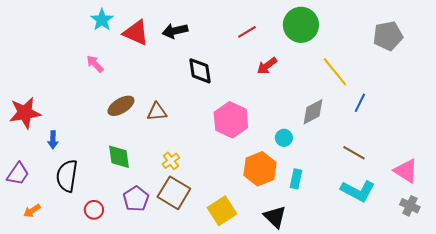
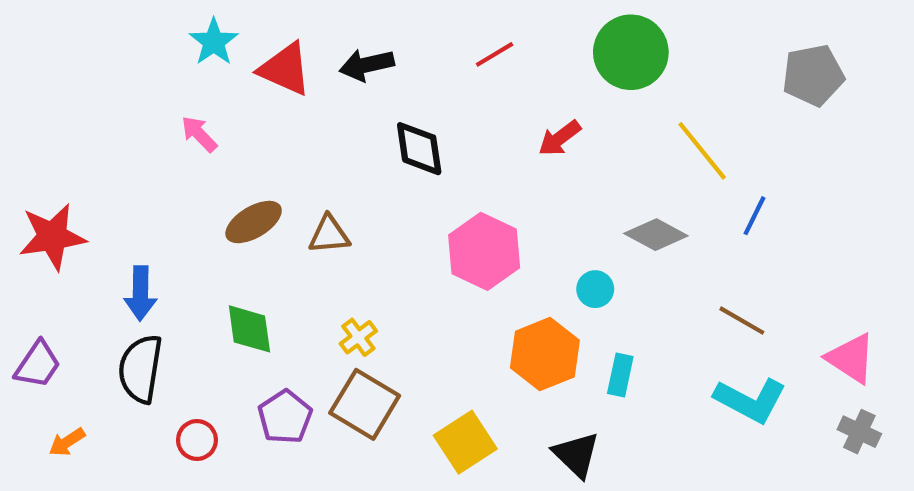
red line: (247, 32) -> (495, 54), moved
gray diamond: (313, 112) -> (656, 235), turned 56
blue arrow: (53, 140) -> (140, 293), moved, size x1.4

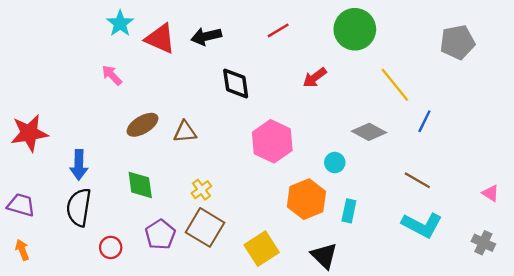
pink triangle: (851, 358) -> (490, 193), moved, size x0.6
purple trapezoid: (38, 365) -> (21, 205), turned -108
orange arrow: (67, 442) -> (22, 250), moved, turned 102

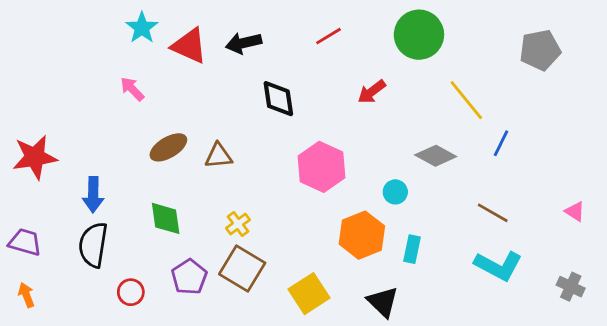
pink triangle: (490, 193) -> (575, 211), moved

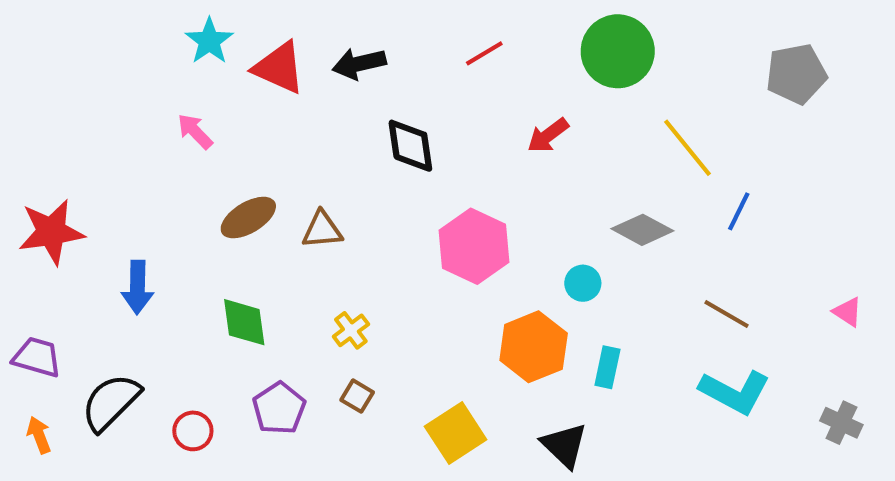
black semicircle: (93, 245) -> (111, 402), moved, turned 36
brown square: (242, 269) -> (357, 396), size x0.5

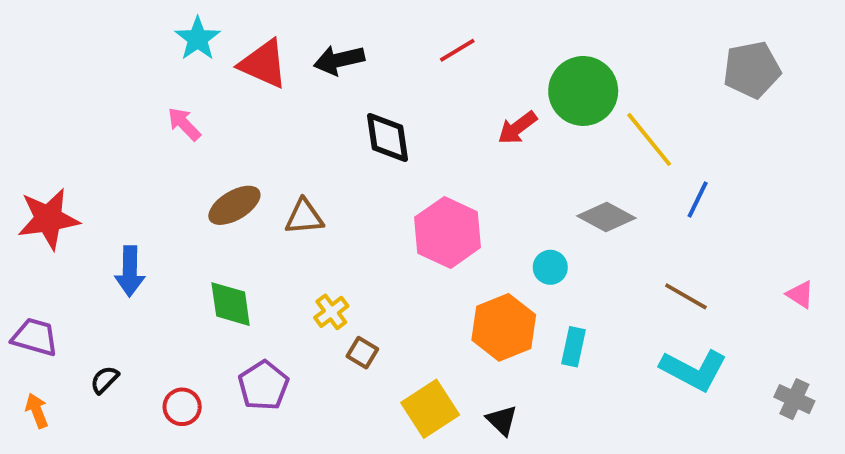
green circle: (618, 51) -> (583, 91), moved
brown square: (357, 396) -> (362, 353), moved
black semicircle: (111, 402) -> (105, 380), size x0.5
black triangle: (564, 445) -> (502, 420), moved, size x0.7

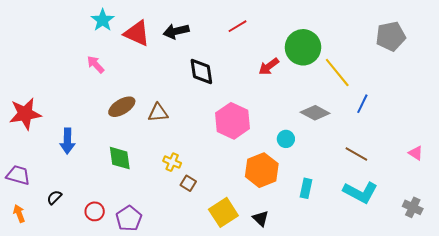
yellow cross: (331, 312) -> (172, 162), turned -30
cyan rectangle: (574, 347) -> (306, 188), moved
purple pentagon: (264, 385) -> (129, 218), moved

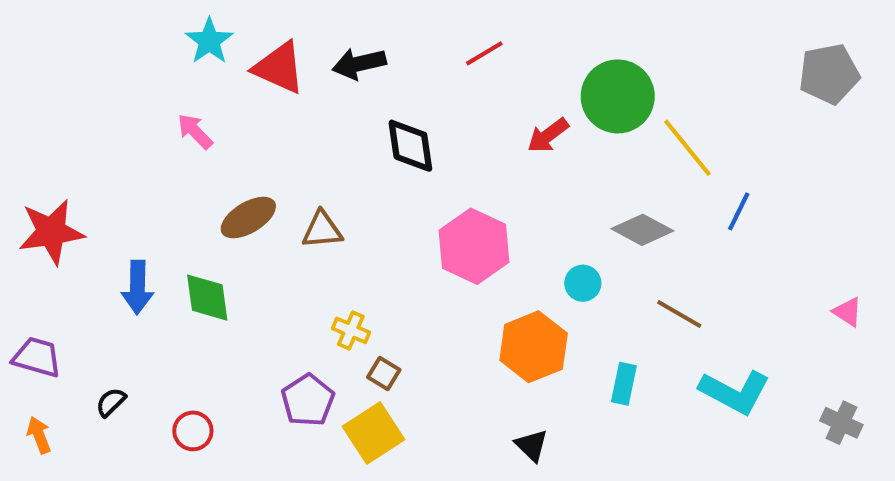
gray pentagon: (391, 36) -> (829, 74), moved
brown line: (356, 154) -> (679, 314), moved
green diamond: (120, 158) -> (207, 298), moved
yellow square: (223, 212) -> (373, 433), moved
purple pentagon: (129, 218) -> (308, 400), moved

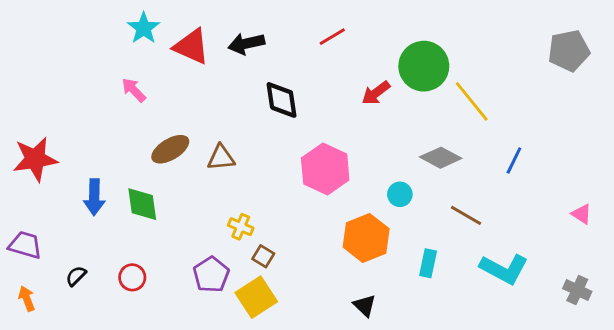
blue line: (739, 211) -> (514, 160), moved
red circle: (193, 431) -> (132, 277), moved

